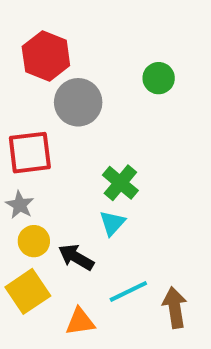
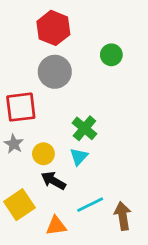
red hexagon: (46, 56) -> (53, 28), moved
yellow circle: (34, 241) -> (43, 154), moved

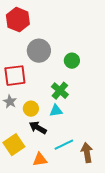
red hexagon: (53, 28) -> (18, 20), moved
green circle: (111, 55) -> (72, 61), moved
cyan triangle: (79, 157) -> (56, 111), turned 40

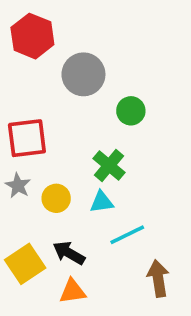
gray circle: (39, 51) -> (83, 74), moved
black arrow: (38, 128) -> (69, 253), moved
cyan line: (64, 145) -> (127, 235), moved

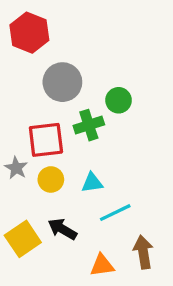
gray circle: (83, 74) -> (62, 82), moved
red square: (27, 138) -> (46, 140), moved
green cross: (109, 165) -> (89, 125), moved, turned 32
orange triangle: (73, 291) -> (102, 265), moved

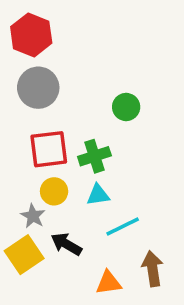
gray circle: (62, 82) -> (38, 88), moved
green cross: (89, 125) -> (94, 156), moved
gray star: (16, 168) -> (33, 216), moved

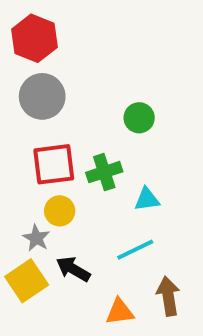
cyan triangle: (98, 195) -> (147, 199), moved

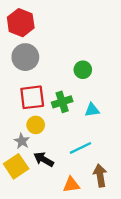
cyan triangle: (147, 199) -> (92, 110), moved

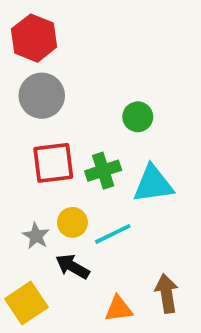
cyan triangle: (92, 110) -> (153, 184), size x1.6
yellow circle: (36, 125) -> (72, 222), moved
cyan line: (81, 148) -> (113, 234), moved
yellow square: (16, 166) -> (26, 303), moved

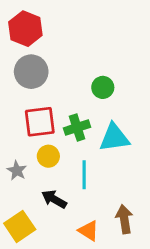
yellow circle: (72, 222) -> (48, 156), moved
cyan line: (113, 234) -> (84, 175), turned -64
gray star: (36, 236) -> (17, 171), moved
orange triangle: (119, 309) -> (88, 231), turned 40

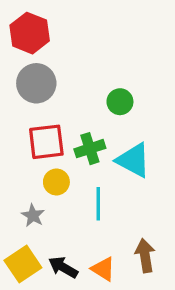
cyan triangle: (114, 138) -> (133, 160), turned 36
gray star: (17, 171) -> (33, 215), moved
black arrow: (54, 199) -> (63, 267), moved

